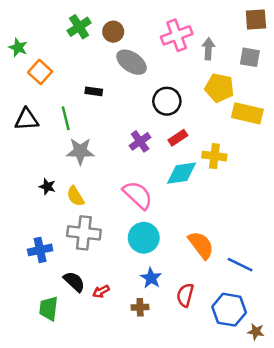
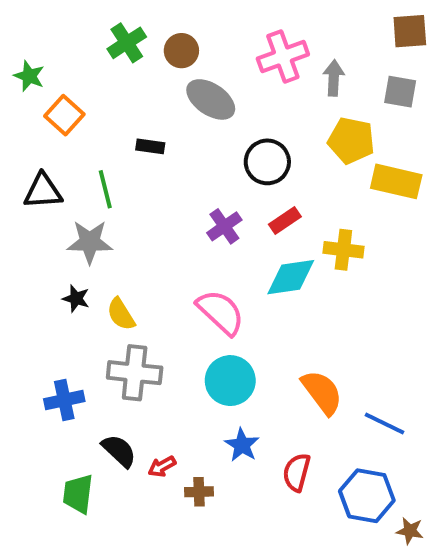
gray star: (80, 151) -> (90, 242), moved
brown cross: (140, 307) -> (199, 492), moved

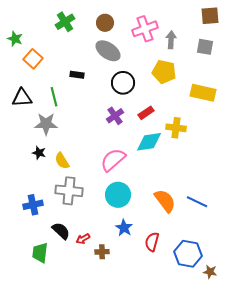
brown circle: (181, 51) -> (105, 23), moved
yellow pentagon: (351, 140) -> (164, 72), moved
black circle: (267, 162) -> (123, 83), moved
pink semicircle: (220, 312) -> (113, 160), turned -84
blue line: (384, 423) -> (197, 202), moved

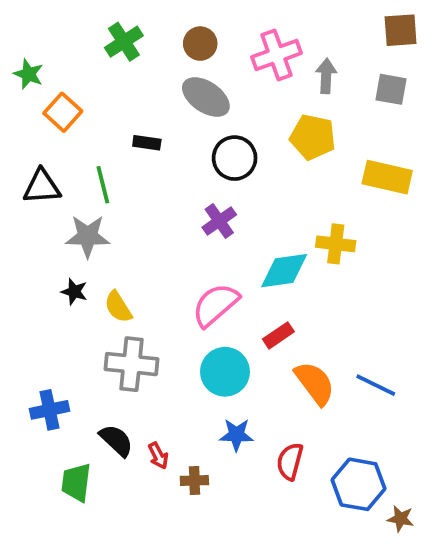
red rectangle: (146, 113) -> (278, 335), moved
blue cross: (33, 205) -> (49, 410), moved
blue star: (124, 228) -> (236, 435), turned -30
red arrow: (83, 239) -> (158, 456), turned -88

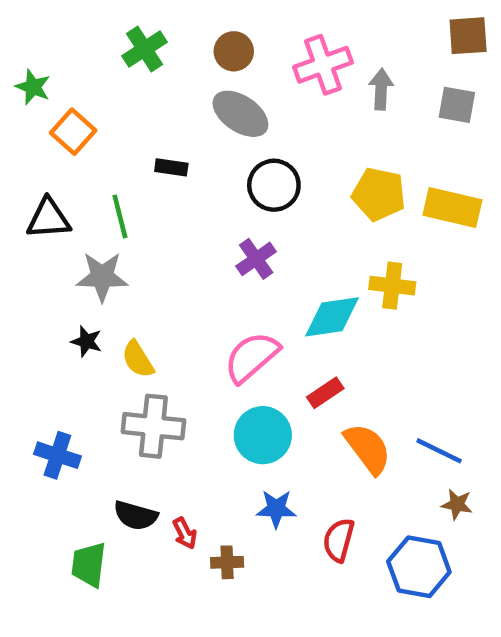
yellow pentagon: (313, 137) -> (379, 194), moved
blue cross: (49, 410) -> (57, 455), moved, turned 30
black semicircle: (116, 440) -> (136, 515), turned 153
brown star: (401, 519) -> (457, 504), moved

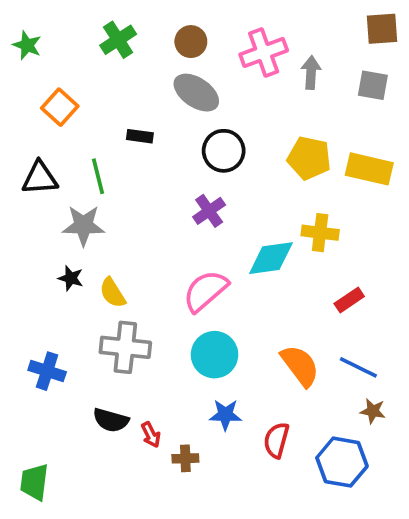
green star: (33, 87) -> (27, 45), moved
red rectangle: (325, 393) -> (349, 300), moved
green trapezoid: (89, 565) -> (34, 482), moved

